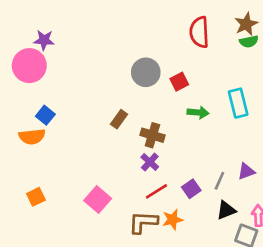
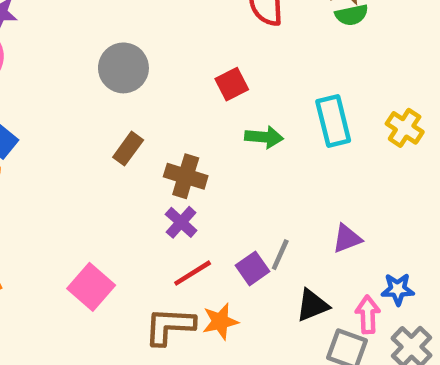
gray circle: (146, 72) -> (123, 68), moved
gray line: (219, 181) -> (280, 255), moved

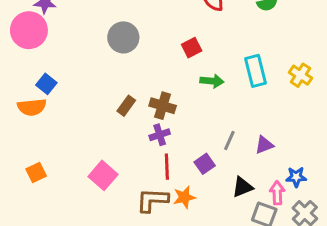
brown rectangle: (128, 149) -> (126, 106), moved
purple cross: (181, 222) -> (160, 135), turned 30
gray line: (280, 255) -> (229, 141), moved
red line: (193, 273) -> (167, 167), turned -60

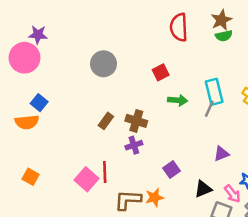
gray line: (229, 141) -> (209, 109), moved
red line: (167, 167) -> (105, 172), moved
orange square: (36, 173) -> (31, 177), turned -35
pink arrow: (277, 193) -> (232, 194), turned 144

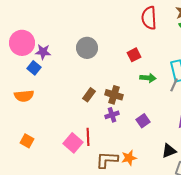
purple star: (38, 35) -> (43, 52), moved
blue square: (39, 103) -> (34, 68), moved
purple square: (172, 170) -> (143, 121), moved

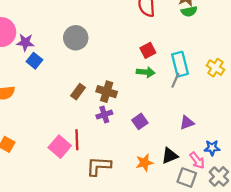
red square: (134, 55) -> (148, 50), moved
blue square: (34, 68) -> (34, 61), moved
orange star: (129, 158) -> (144, 163), moved

